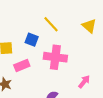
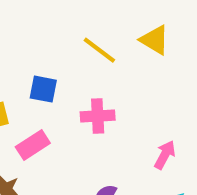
yellow line: (51, 24) -> (99, 50), moved
pink cross: (55, 57) -> (98, 116), size x0.7

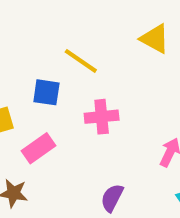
yellow line: (99, 50) -> (81, 61), moved

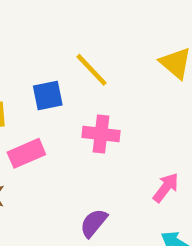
blue square: (46, 92) -> (48, 95), turned -32

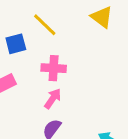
pink arrow: (166, 188) -> (53, 99), moved

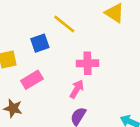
pink cross: (54, 68) -> (88, 63), moved

